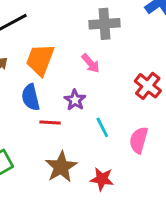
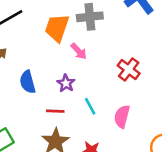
orange trapezoid: (40, 60) -> (57, 28), moved
red line: (50, 122) -> (55, 111), moved

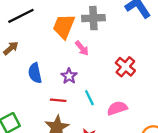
pink semicircle: (122, 117) -> (117, 108), turned 54

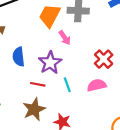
purple star: (69, 76) -> (50, 63), size x1.5
pink semicircle: (117, 108) -> (97, 85), moved

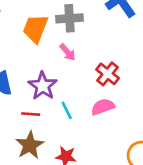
pink arrow: (65, 38) -> (68, 52), moved

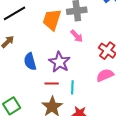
cyan line: (67, 110) -> (72, 87), moved, turned 32

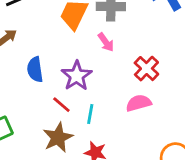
red line: (52, 83) -> (61, 105), turned 32

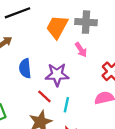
purple star: (77, 76) -> (57, 75), turned 30

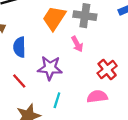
blue semicircle: (25, 68) -> (19, 47), moved
red line: (44, 96) -> (19, 81), moved

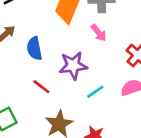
cyan line: (57, 100) -> (95, 92), moved, turned 49

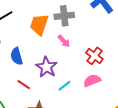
purple star: (73, 66) -> (46, 67), turned -30

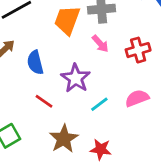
red cross: (94, 56) -> (138, 50), moved, turned 36

